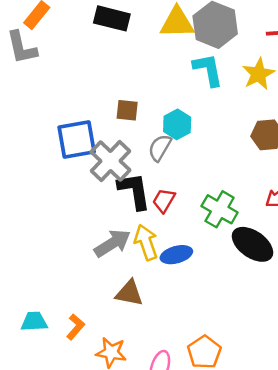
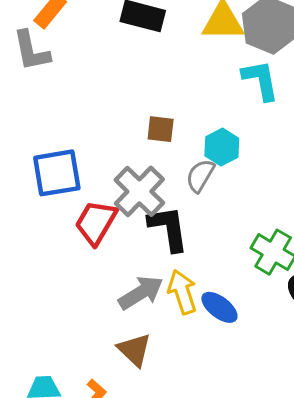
blue square: (77, 139) -> (57, 173), moved
red trapezoid: (164, 200) -> (96, 222), moved, size x1.5
blue ellipse: (176, 255) -> (219, 307), turned 52
brown triangle: (129, 293) -> (134, 350), moved, turned 32

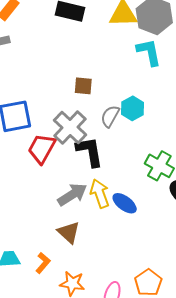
cyan hexagon: (222, 147) -> (133, 108), moved

